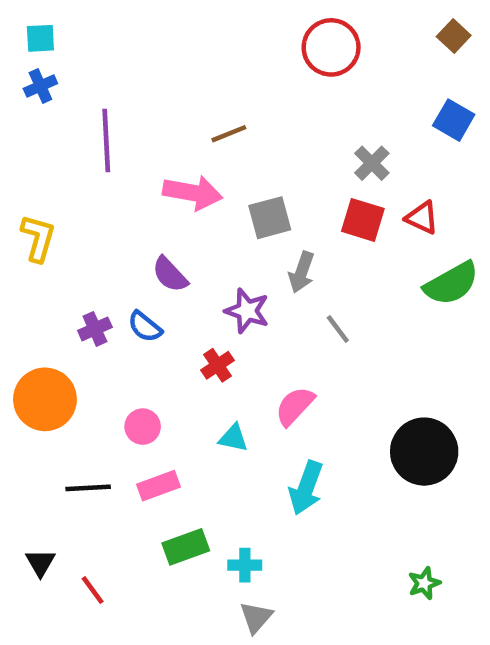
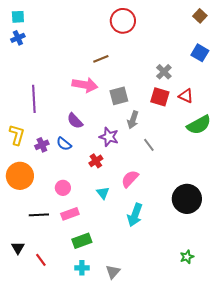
red circle: (331, 47) -> (123, 21), moved
purple line: (106, 141) -> (34, 99), moved
yellow L-shape: (38, 238) -> (17, 135), moved
cyan triangle: (233, 438) -> (103, 193), turned 40
cyan cross: (245, 565) -> (82, 268), moved

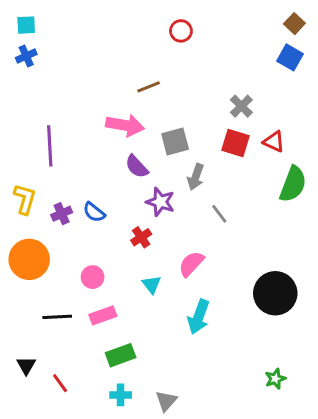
red circle: (123, 21) -> (181, 31), size x0.6
blue square: (200, 53) -> (290, 57), moved
purple semicircle: (75, 121) -> (137, 167), moved
green semicircle: (199, 125) -> (293, 184), turned -40

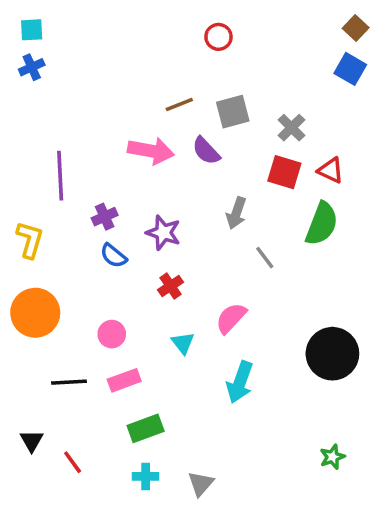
gray square: (175, 141) -> (233, 112), moved
purple semicircle: (137, 167) -> (206, 151), moved
green semicircle: (293, 184) -> (322, 224), moved
purple star: (160, 202) -> (163, 233), moved
purple cross: (62, 214) -> (105, 217), moved

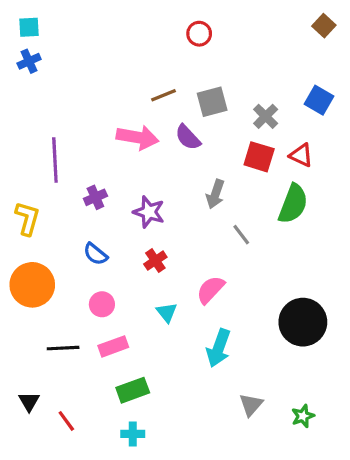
blue square: (350, 69) -> (319, 100), moved
blue semicircle: (114, 256) -> (95, 254), moved
gray triangle: (201, 484) -> (251, 405), moved

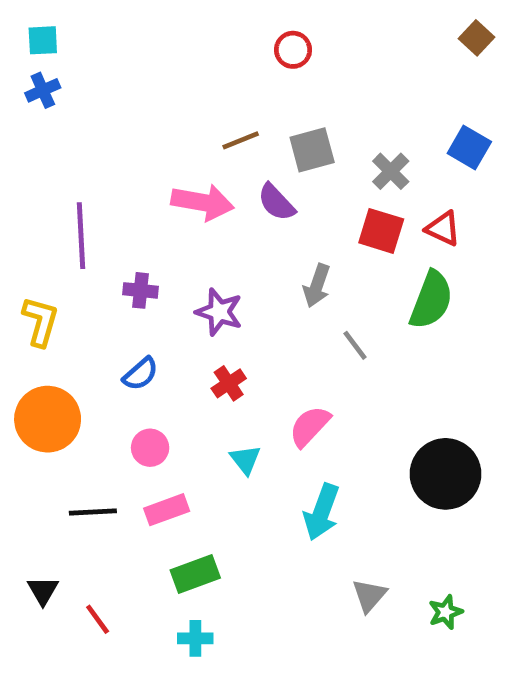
purple cross: (95, 197) -> (141, 290), turned 30
blue semicircle: (95, 254) -> (141, 374), turned -80

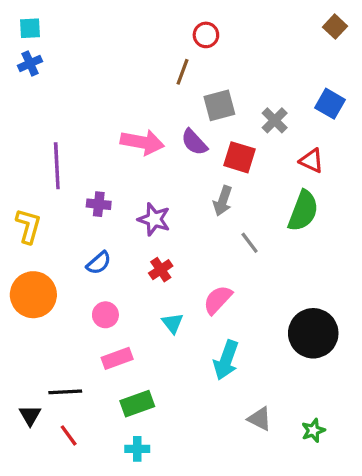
brown line: (241, 140) -> (183, 72), moved, turned -48
red square: (381, 231) -> (239, 157), moved
black line: (93, 512) -> (65, 392), moved
gray triangle: (369, 595) -> (260, 419), turned -44

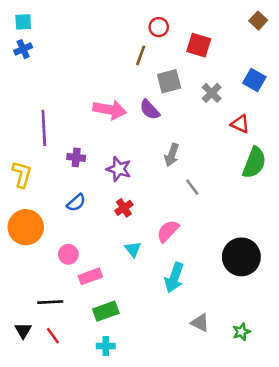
red square: (239, 157) -> (199, 45), moved
green semicircle: (303, 211) -> (254, 163), moved
pink circle: (105, 315) -> (68, 254), moved
black triangle: (30, 415) -> (23, 330), moved

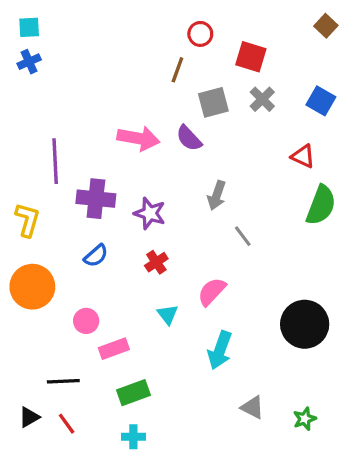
gray cross: (212, 93) -> (262, 99), moved
purple cross: (76, 157) -> (96, 199), size x1.6
black triangle: (23, 330) -> (29, 417), turned 30

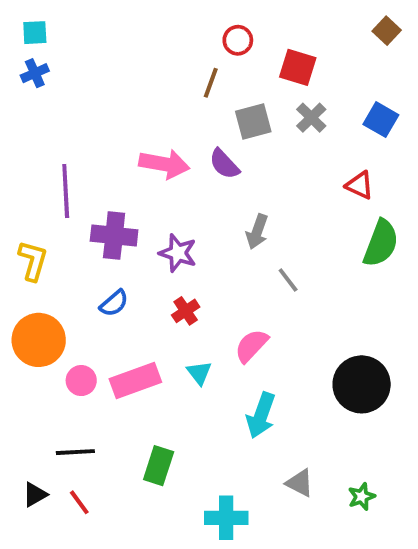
pink circle: (86, 321) -> (81, 381), moved
pink rectangle: (114, 349) -> (135, 381), moved, size x1.4
green rectangle: (133, 393) -> (159, 466), turned -52
cyan cross: (133, 437) -> (226, 518), moved, size x1.5

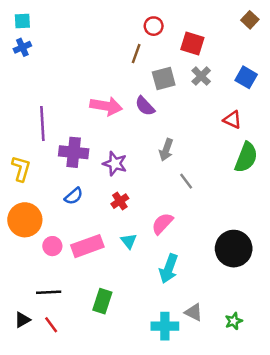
cyan cross: (226, 518) -> (165, 326), moved

